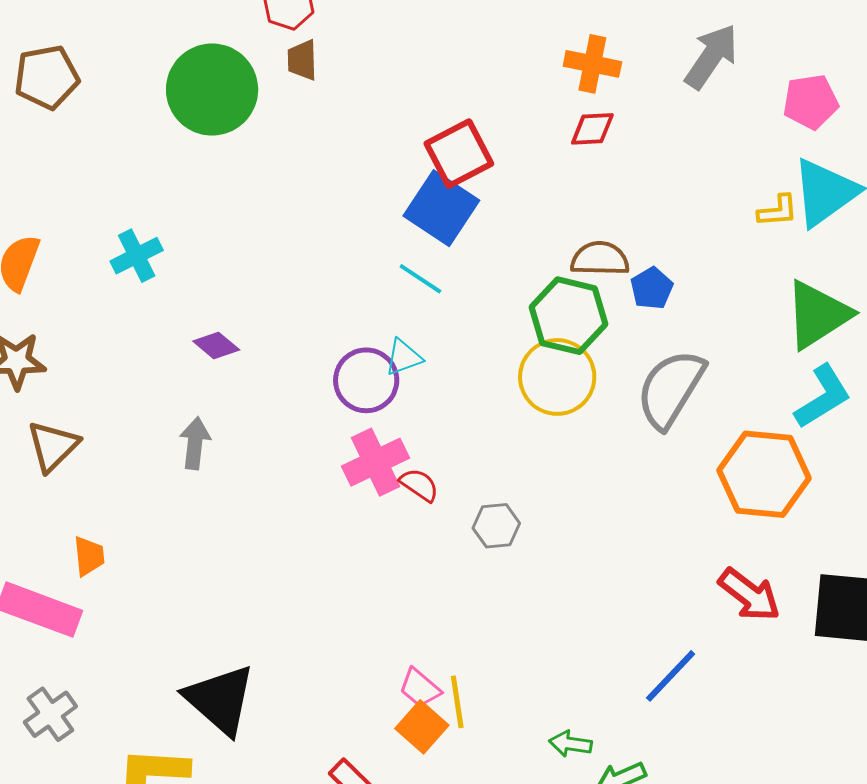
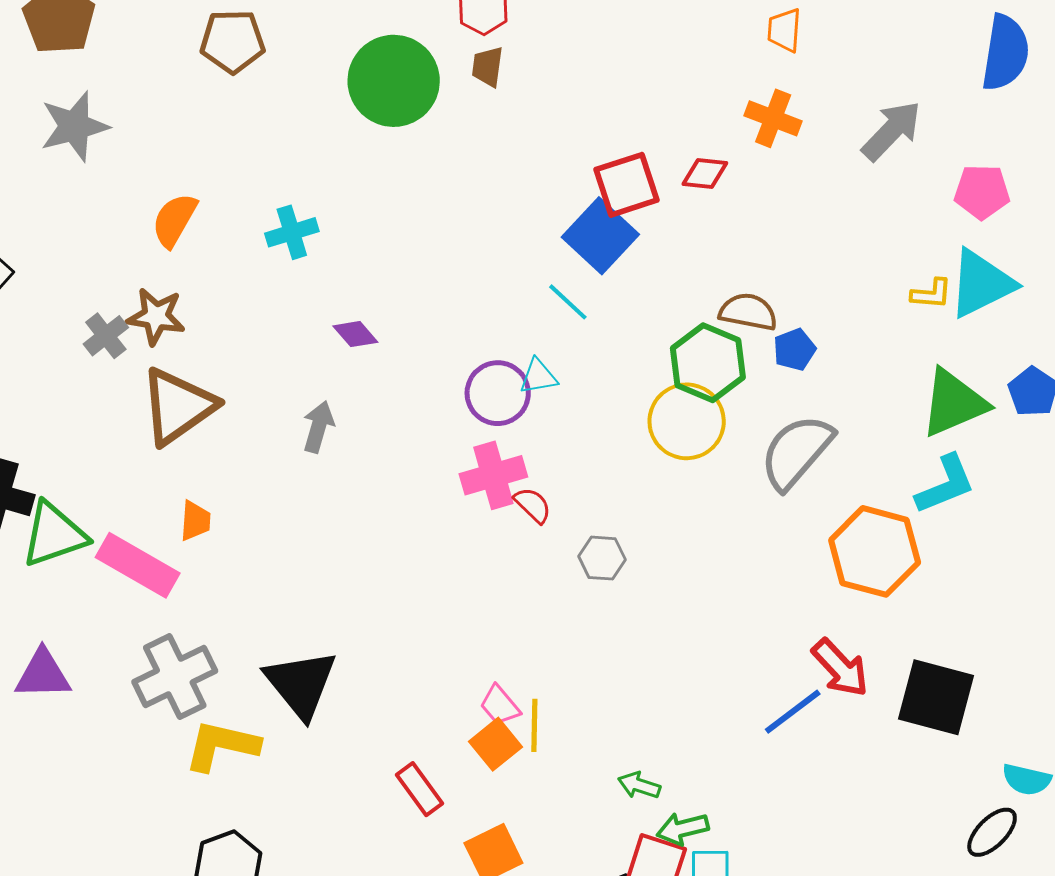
red diamond: (592, 129) -> (705, 174), moved
brown triangle: (53, 446) -> (178, 406), size x1.5
blue line: (671, 676) -> (793, 712), moved
gray cross: (50, 714) -> (175, 676), moved, size x1.5

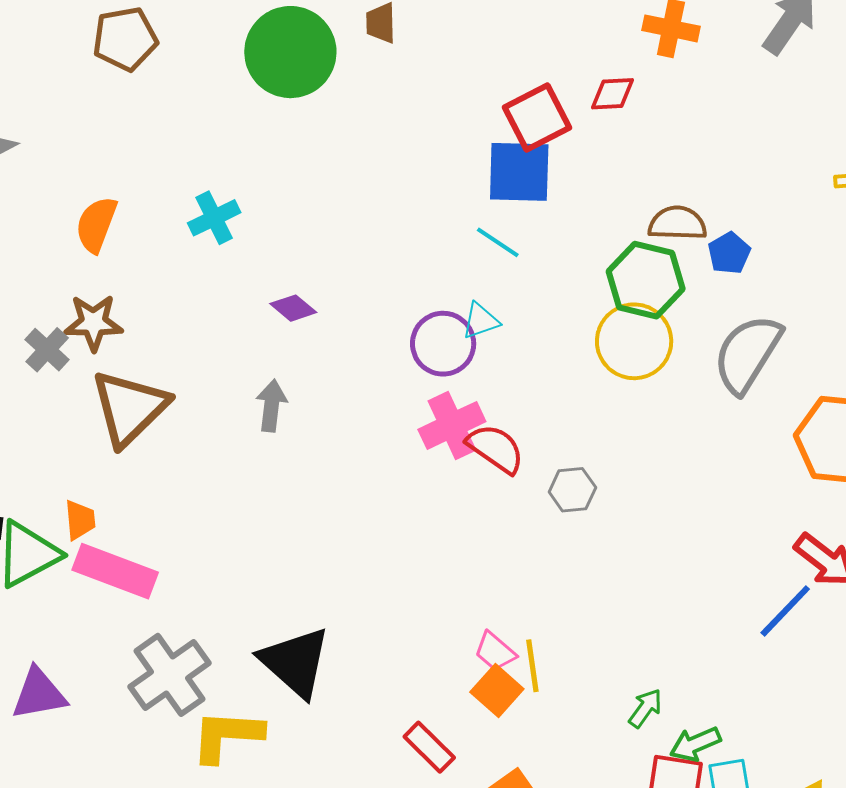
blue square: (600, 236) -> (519, 172), turned -32
red semicircle: (533, 505) -> (495, 448), size x1.5
orange trapezoid: (195, 521) -> (80, 520), moved
green arrow: (639, 785) -> (645, 708), turned 117

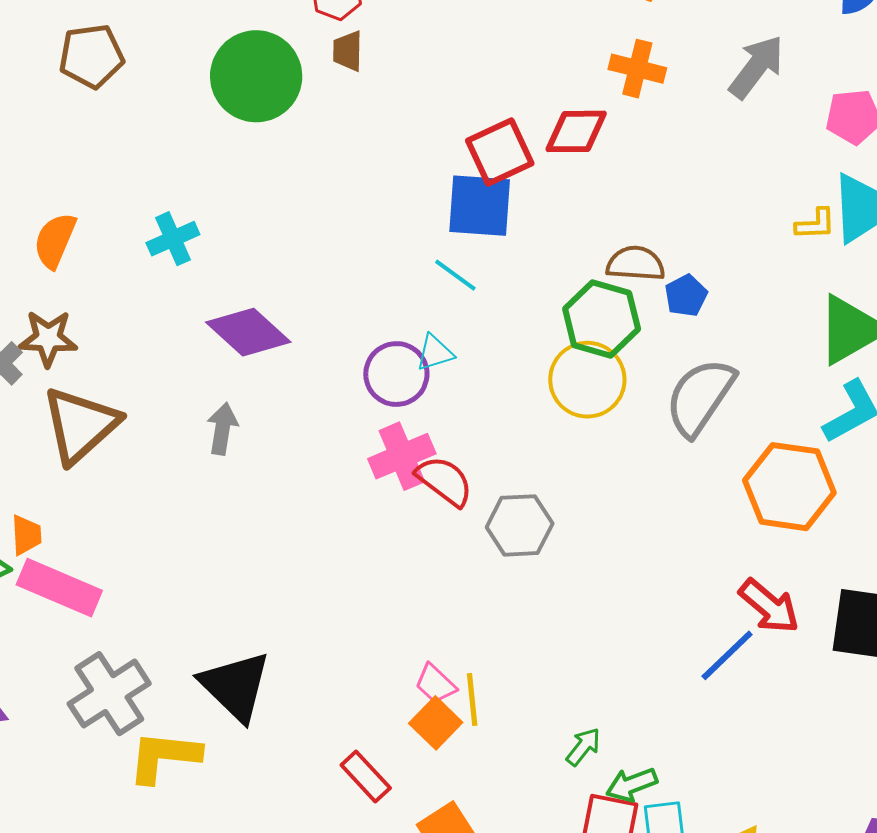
red diamond: (612, 94) -> (576, 131), size x1.4
purple diamond: (293, 308) -> (248, 332), size x1.8
gray hexagon: (572, 490) -> (520, 525), size x1.4

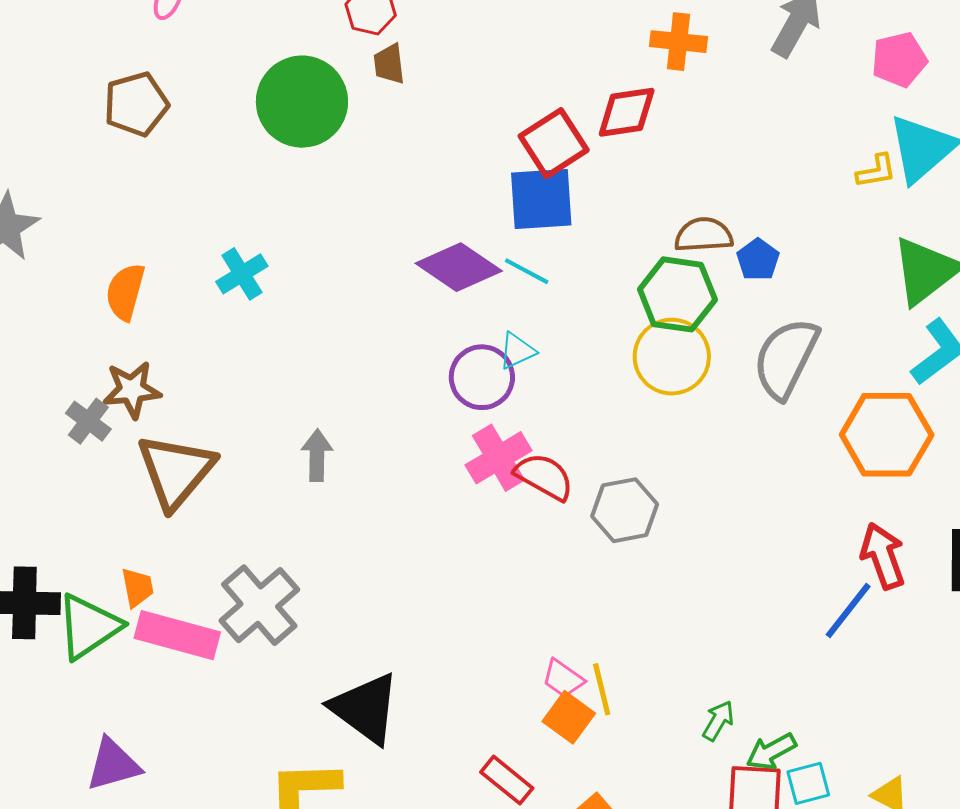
purple diamond: (248, 332) -> (459, 267), moved
red arrow: (769, 606) -> (883, 556), turned -142
gray cross: (109, 694) -> (259, 605), moved

